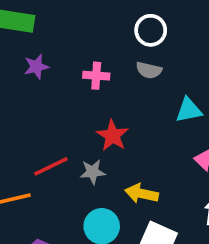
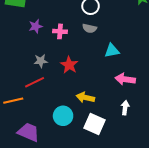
purple star: (36, 67) -> (36, 26), moved
gray star: (93, 172) -> (41, 61), moved

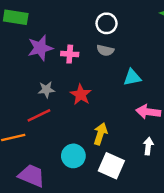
purple star: (36, 26) -> (40, 48), size x1.5
yellow arrow: (85, 98) -> (100, 134), turned 96

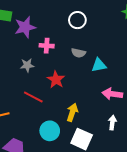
purple star: (40, 48) -> (25, 27), moved
gray semicircle: (105, 50) -> (78, 53), moved
gray star: (46, 90) -> (27, 65), moved
red line: (39, 115) -> (33, 97), moved, turned 54

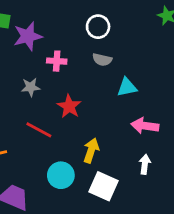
gray semicircle: (78, 53) -> (102, 60), moved

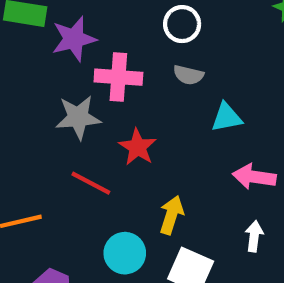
pink cross: (57, 61) -> (118, 77), size x1.5
gray star: (31, 87) -> (78, 117), size x1.5

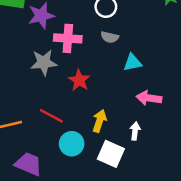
red line: (91, 183) -> (51, 116), moved
white arrow: (254, 236) -> (135, 131), moved

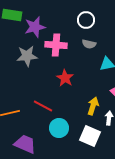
gray star: (44, 63) -> (27, 56), moved
yellow arrow: (100, 121) -> (93, 106), moved

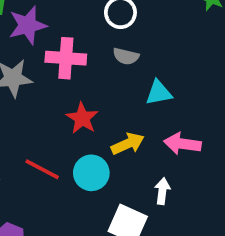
yellow arrow: (93, 106) -> (128, 144), moved, turned 48
cyan circle: (59, 128) -> (91, 173), moved

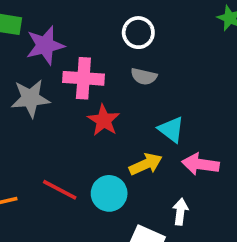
cyan triangle: (159, 93) -> (171, 129), moved, turned 48
red star: (82, 118) -> (104, 120), moved

